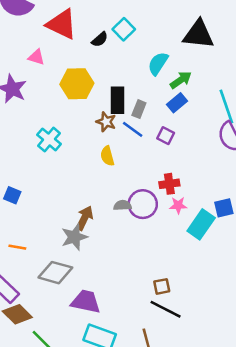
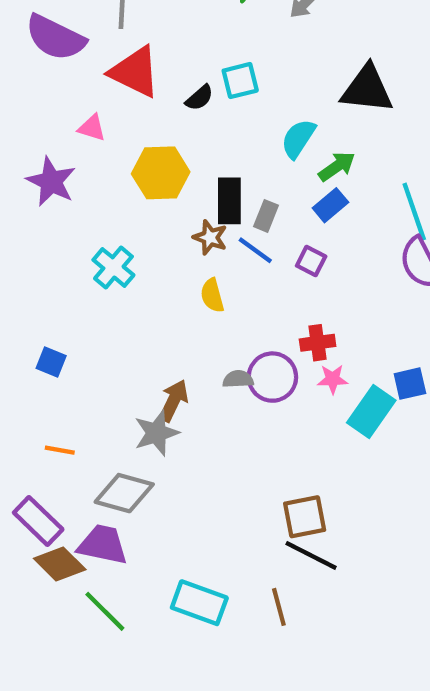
cyan square: (124, 29) -> (240, 81), turned 30
brown square: (162, 286) -> (305, 517), size x1.5
purple trapezoid: (86, 302) -> (103, 545), moved

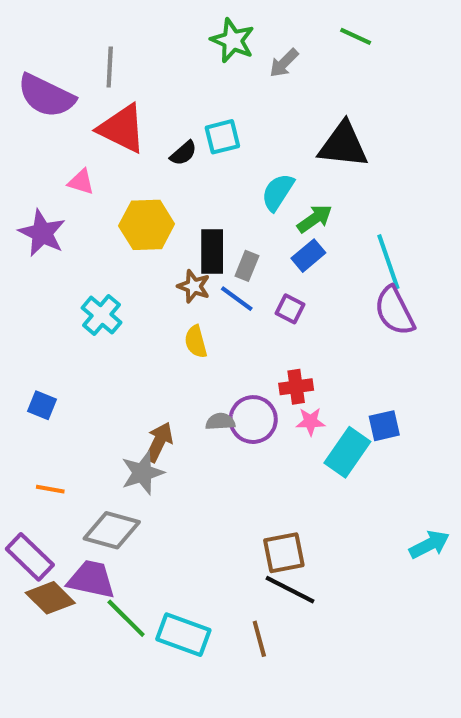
green line: (105, 611) -> (126, 618), moved

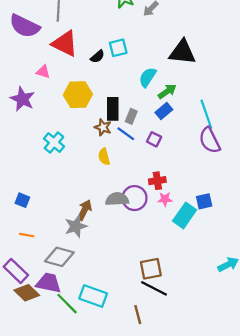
blue square: (42, 405) -> (22, 200), moved
gray semicircle: (220, 422) -> (117, 199), size x1.5
cyan rectangle: (183, 635) -> (93, 296), moved

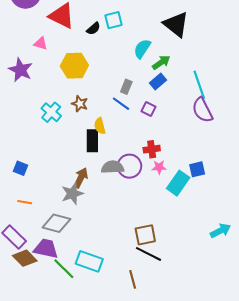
black triangle: (182, 52) -> (176, 24), turned 32
black rectangle: (113, 109) -> (92, 141), moved
brown star: (103, 127) -> (80, 104), moved

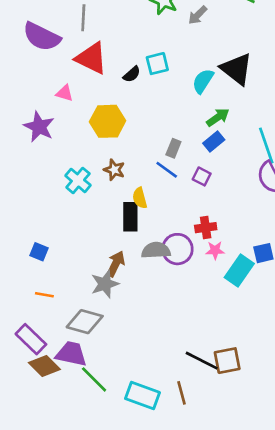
cyan semicircle: (142, 49) -> (203, 81), moved
brown square: (145, 235) -> (227, 361), moved
cyan rectangle: (89, 261) -> (142, 396), moved

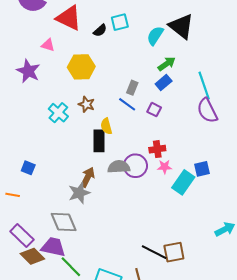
orange line: (44, 295) -> (13, 195), moved
gray diamond: (85, 322) -> (64, 222), turned 52

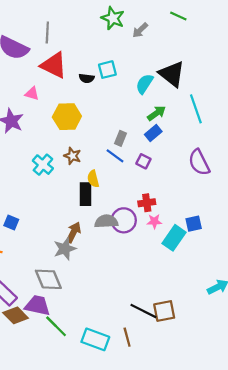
black semicircle: (100, 30) -> (87, 78), turned 48
cyan line: (204, 86) -> (196, 109), moved

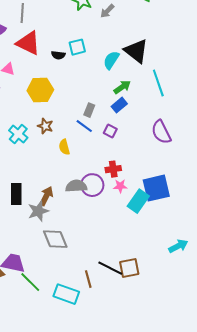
black rectangle: (86, 194) -> (16, 194), moved
blue square: (194, 224) -> (156, 188), size x1.8
gray diamond: (48, 279) -> (55, 239), moved
brown line: (127, 337) -> (88, 279), moved

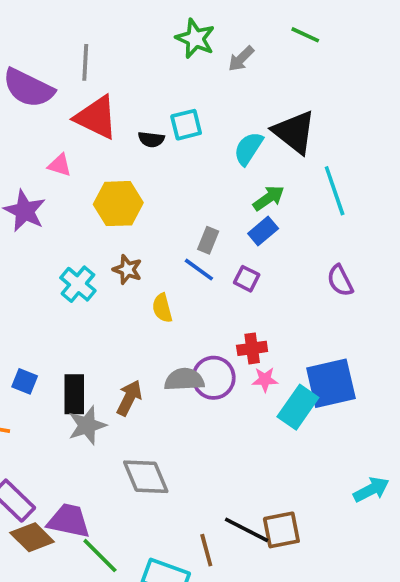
purple semicircle: (161, 132) -> (340, 281), size x0.7
gray star: (38, 211) -> (87, 425), moved

